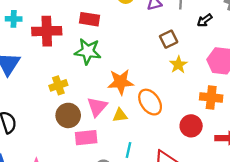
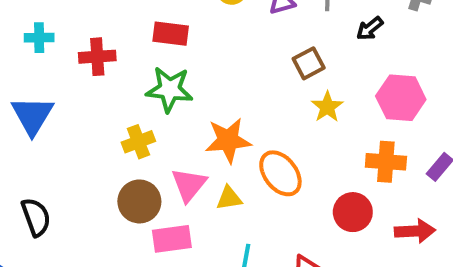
red cross: (47, 31) -> (97, 57), size x0.7
yellow cross: (58, 85) -> (138, 142), moved

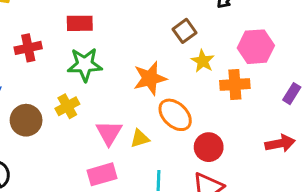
orange star: (228, 140) -> (150, 78), moved
orange cross: (386, 162) -> (235, 85), moved
brown circle: (139, 201) -> (26, 120), moved
red circle: (353, 212) -> (209, 147), moved

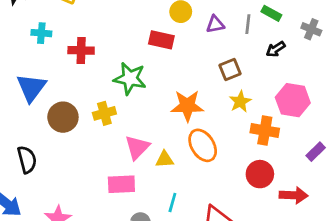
red rectangle: (80, 23) -> (161, 40), moved
red circle: (209, 147) -> (260, 174), moved

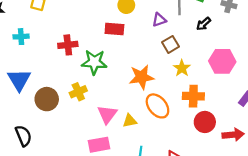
purple triangle: (215, 24) -> (159, 20), moved
red cross: (81, 50) -> (68, 45), moved
orange cross: (265, 131) -> (193, 96), moved

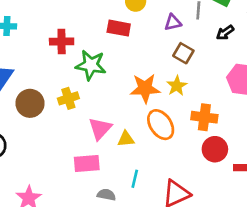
brown square: (171, 44) -> (183, 53), turned -35
yellow star: (182, 68) -> (177, 86), moved

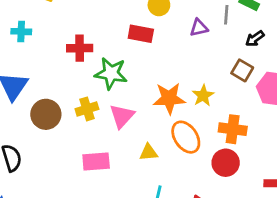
brown square: (183, 53) -> (242, 70), moved
pink triangle: (100, 129) -> (122, 116), moved
red circle: (215, 149) -> (226, 163), moved
pink rectangle: (87, 164) -> (96, 162), moved

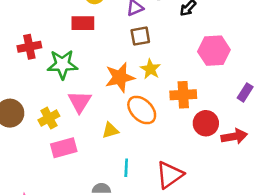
brown square: (242, 70) -> (140, 36), moved, turned -30
yellow cross: (87, 109) -> (49, 118), moved
red circle: (226, 163) -> (206, 123), moved

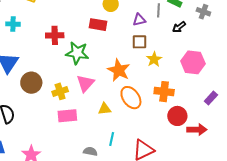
yellow star: (150, 69) -> (154, 59), moved
orange star: (120, 77) -> (119, 70), turned 30

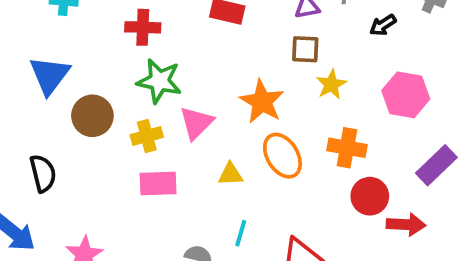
green star: (77, 53) -> (159, 81), moved
purple rectangle: (211, 98) -> (436, 165), size x1.5

